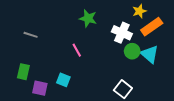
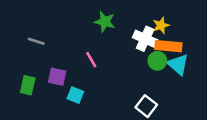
yellow star: (139, 11) -> (161, 25), moved
orange rectangle: (152, 27) -> (168, 46), moved, turned 40
purple square: (40, 88) -> (57, 77), moved

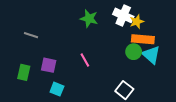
white cross: (145, 39) -> (123, 15), moved
pink line: (91, 60) -> (85, 60), moved
cyan square: (75, 95) -> (57, 89), moved

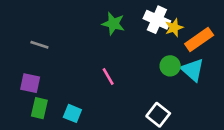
orange rectangle: (143, 39) -> (199, 39), moved, turned -40
purple square: (49, 65) -> (30, 83), moved
green rectangle: (24, 72) -> (39, 108), moved

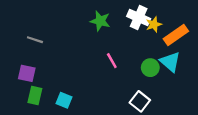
green circle: (170, 66) -> (150, 68), moved
pink line: (108, 76) -> (112, 61), moved

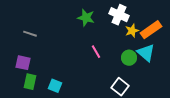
yellow star: (154, 24) -> (132, 31), moved

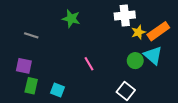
white cross: (119, 15) -> (125, 15), turned -30
green star: (86, 18) -> (71, 19), moved
pink line: (96, 52) -> (89, 64), moved

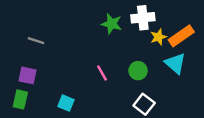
green star: (71, 19) -> (112, 24), moved
green circle: (135, 61) -> (138, 71), moved
green rectangle: (31, 86) -> (20, 99), moved

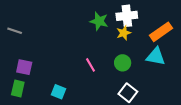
yellow star: (158, 37) -> (124, 33), moved
gray line: (36, 41) -> (15, 31), moved
cyan triangle: (175, 63) -> (156, 56), turned -30

